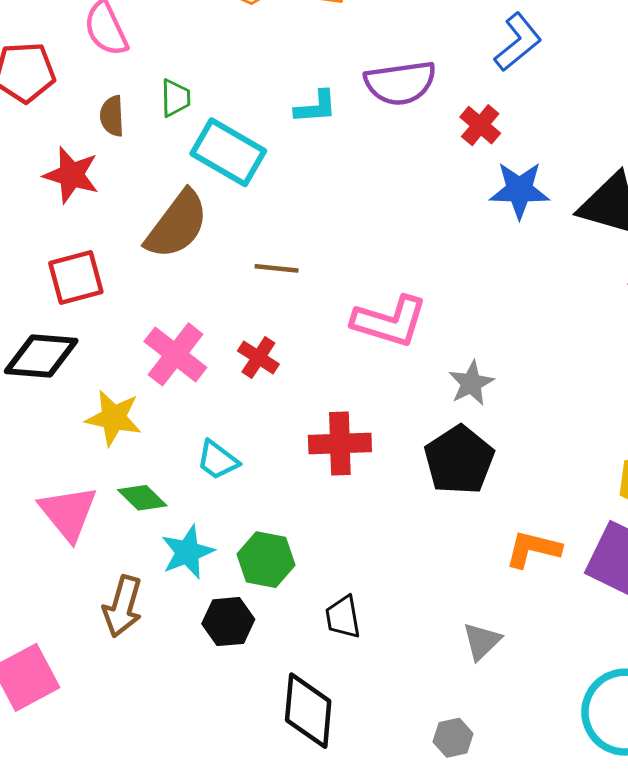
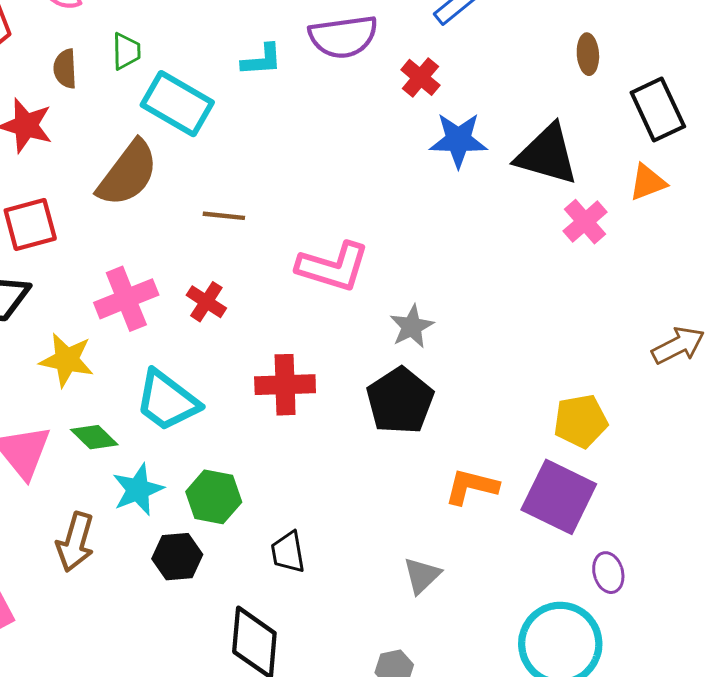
pink cross: (175, 354) -> (126, 299), turned 30
cyan trapezoid: (218, 460) -> (167, 401), size x1.6

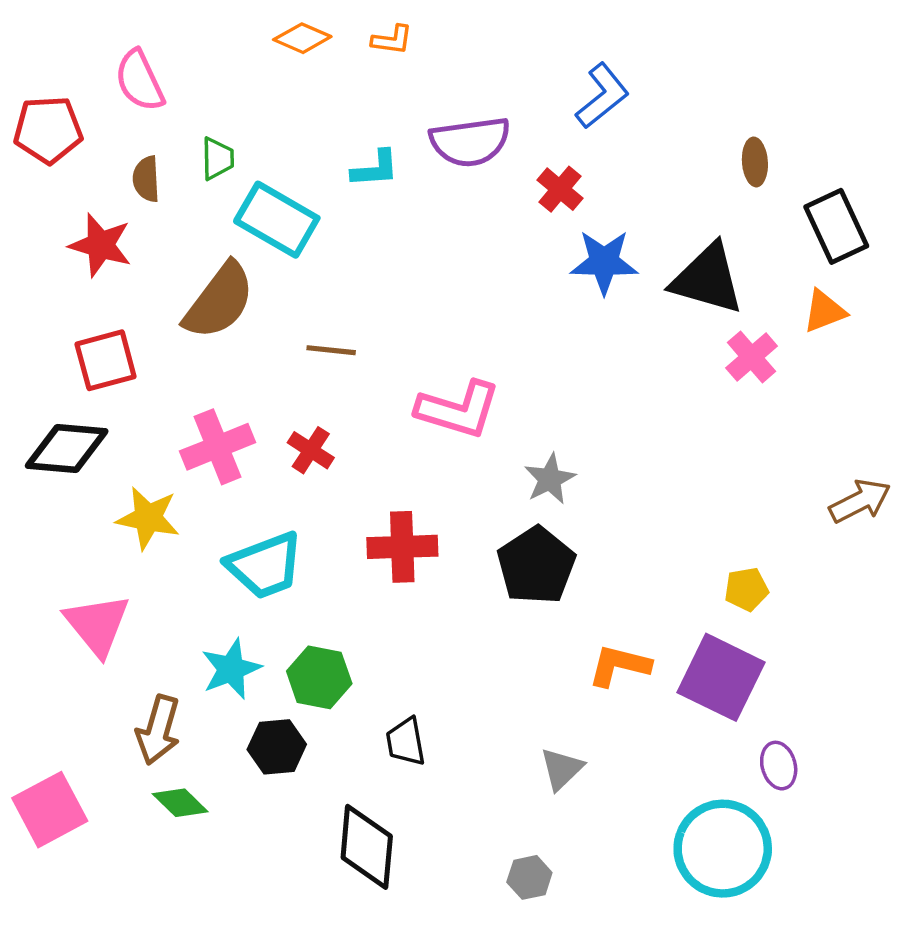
cyan trapezoid: (167, 401) -> (265, 565), turned -58
yellow pentagon: (581, 421) -> (746, 589), size x0.7
green diamond: (94, 437) -> (180, 803), moved

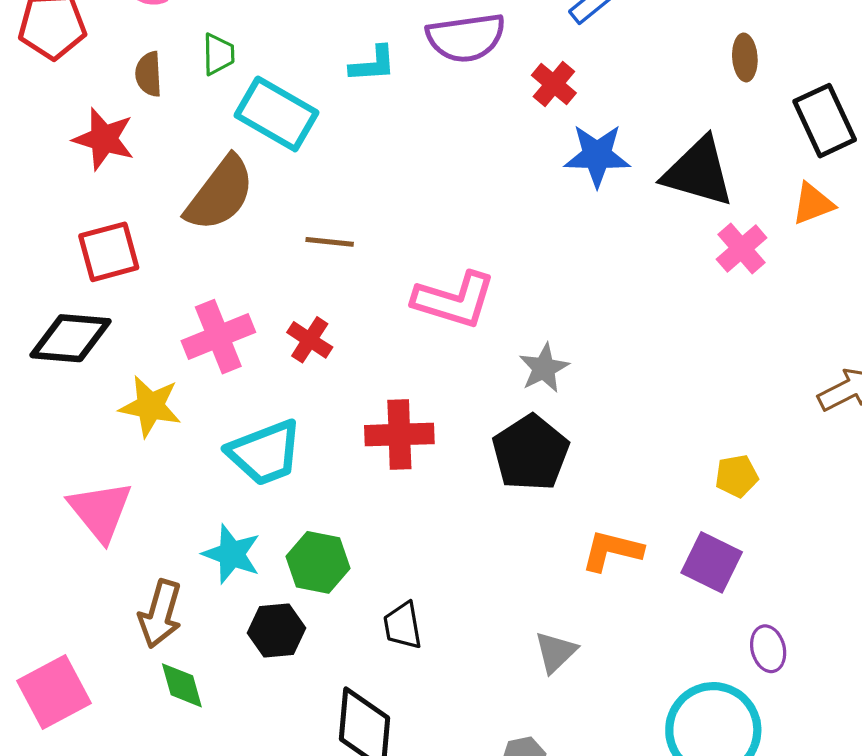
cyan star: (231, 669) -> (232, 554), turned -30
purple square: (721, 677) -> (712, 562), size x0.7
green diamond: (180, 803) -> (182, 685), turned 30

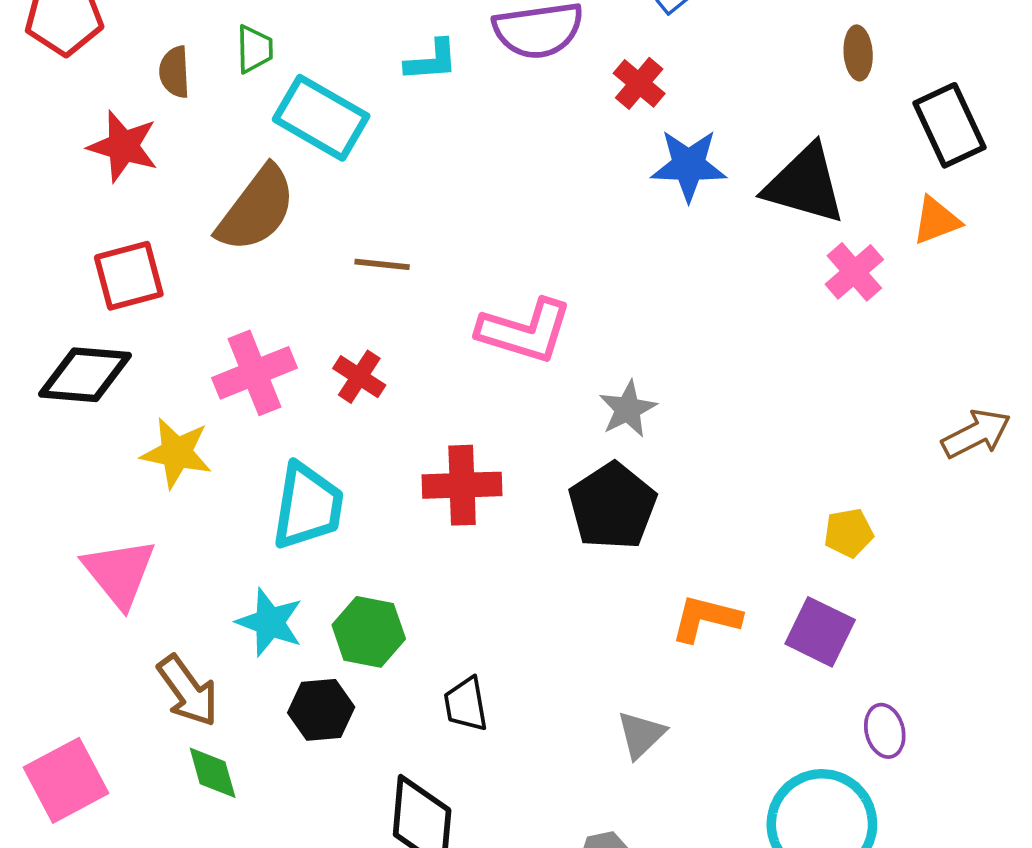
cyan trapezoid: (265, 453) -> (308, 506), turned -60
brown arrow: (160, 614) -> (188, 691), turned -52

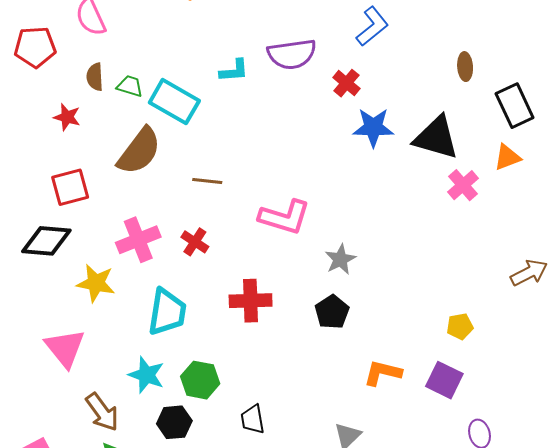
green trapezoid: (254, 49) -> (130, 86), moved, turned -72
red star: (123, 146) -> (67, 117), size x0.7
black pentagon: (612, 506) -> (332, 312), size x0.7

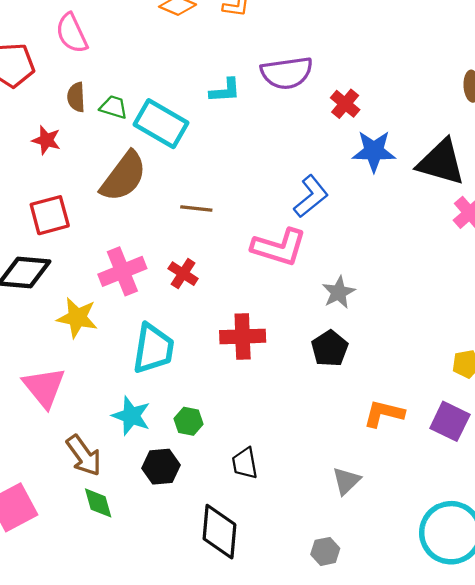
blue L-shape: (372, 26) -> (311, 196), moved
green hexagon: (200, 380) -> (189, 421), size x0.7

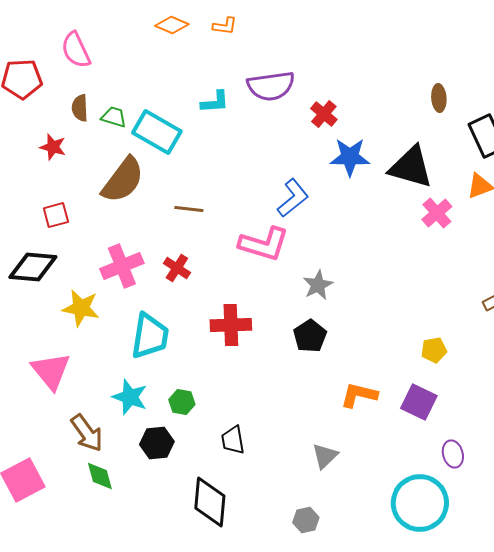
red square: (50, 215) -> (56, 215), size x0.7

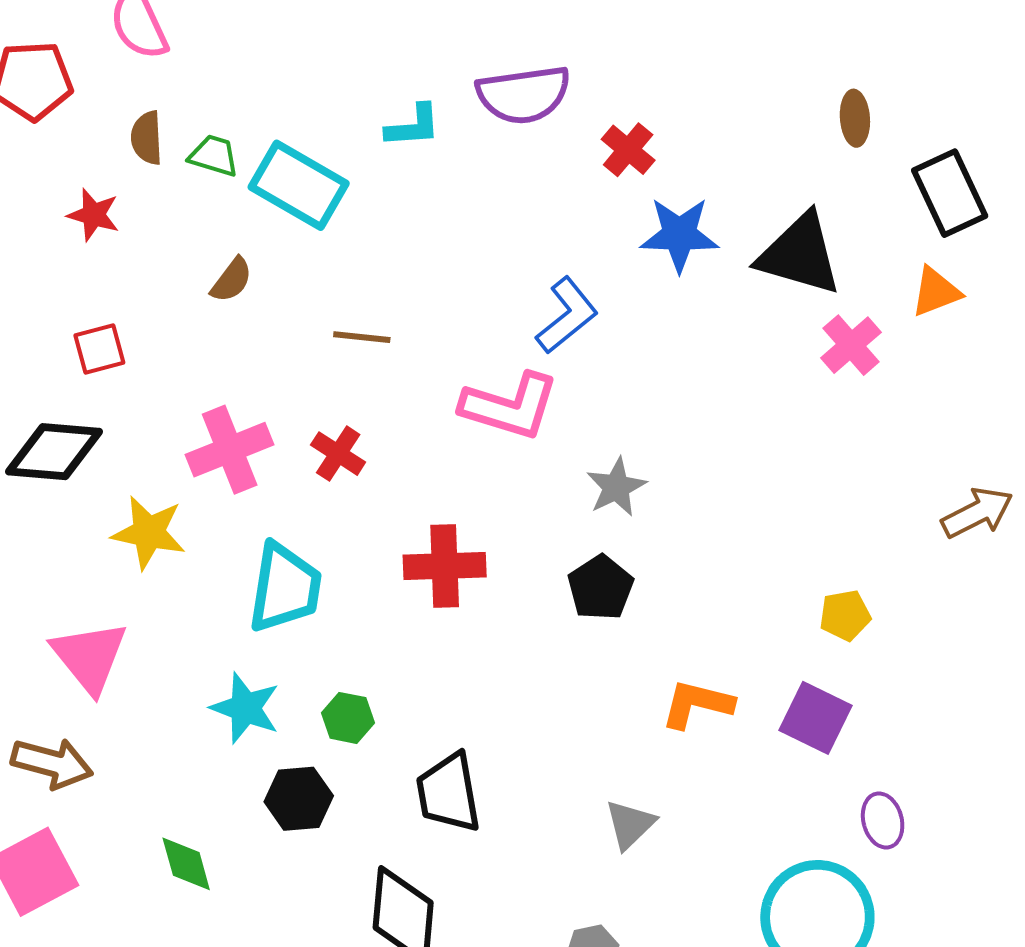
brown semicircle: (123, 180) -> (232, 280), size x0.5
brown arrow: (87, 433) -> (52, 763), moved, turned -39
black trapezoid: (233, 440) -> (449, 793), size x1.4

